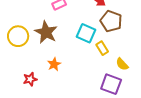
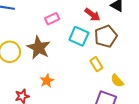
brown pentagon: (111, 21) -> (106, 36), turned 30
cyan square: (86, 33) -> (79, 36), moved

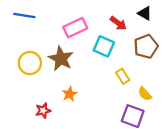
pink rectangle: (52, 19) -> (75, 28), size x1.5
brown pentagon: (106, 36) -> (146, 46), moved

